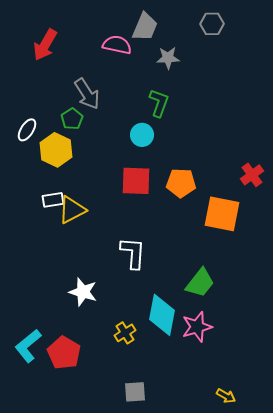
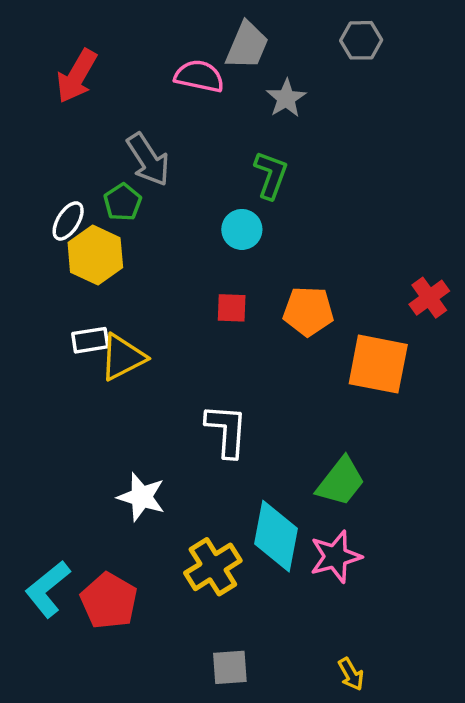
gray star: (168, 58) -> (286, 98), turned -30
white ellipse: (27, 130) -> (68, 221), moved
red square: (136, 181) -> (232, 308), size x0.6
yellow cross: (125, 333) -> (213, 567), size x1.5
yellow arrow: (226, 396) -> (351, 674), moved, turned 30

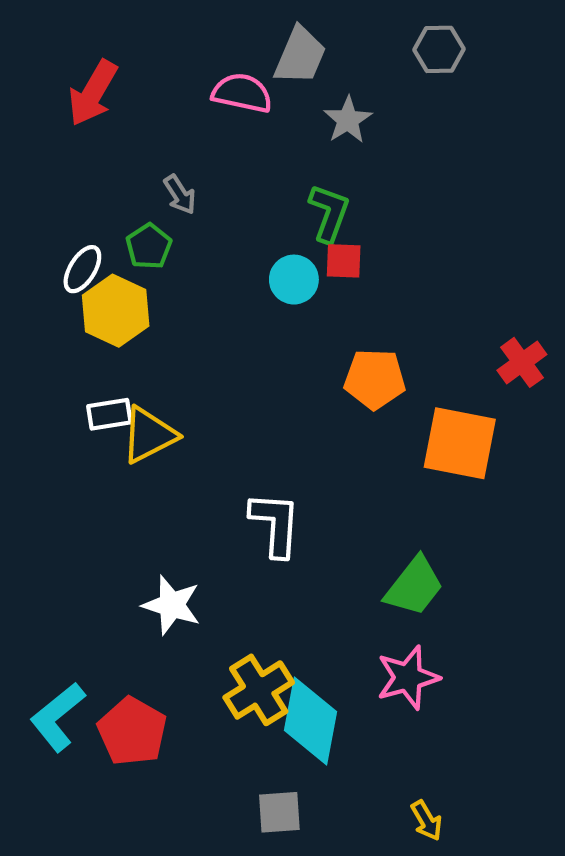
gray arrow: (148, 160) -> (180, 195), size x0.6
red square: (232, 308) -> (344, 261), moved
cyan diamond: (276, 536) -> (310, 721), moved

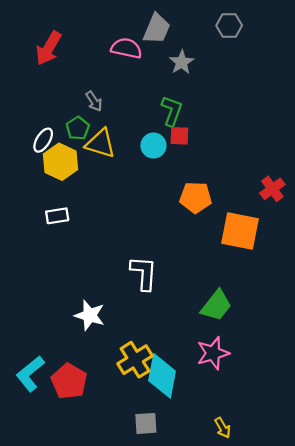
yellow triangle: (149, 435) -> (100, 143), moved, turned 44

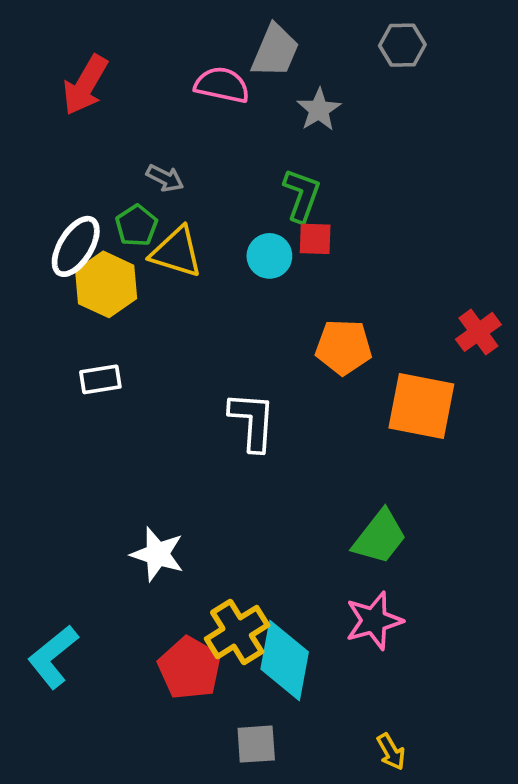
gray arrow: (94, 101) -> (165, 178), turned -30
white ellipse: (43, 140) -> (76, 246), size x1.4
white L-shape: (144, 273) -> (252, 421), moved
red pentagon: (69, 381) -> (190, 668), moved

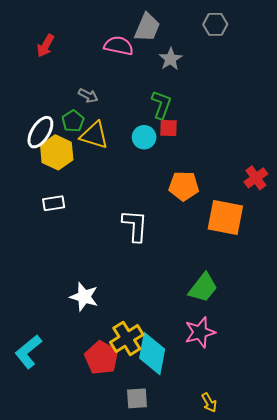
red arrow: (85, 85) -> (46, 46), size x0.7

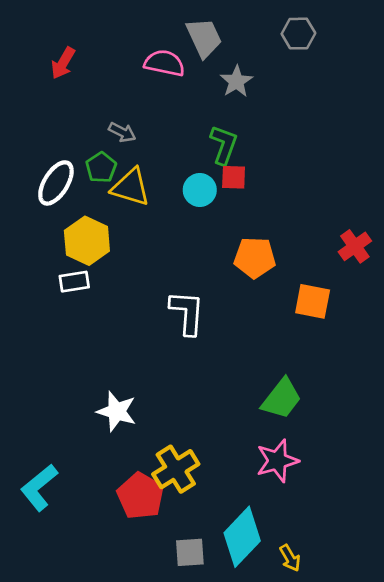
gray trapezoid: (147, 27) -> (204, 38), turned -48
yellow hexagon: (57, 152) -> (87, 241), moved
orange square: (225, 217) -> (313, 301), size x0.7
cyan diamond: (152, 354) -> (242, 537), moved, turned 33

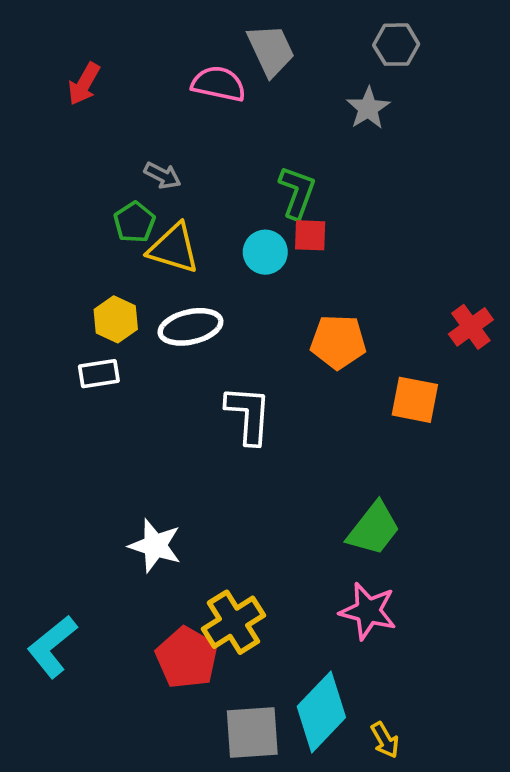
gray star: (236, 81) -> (368, 108), moved
white ellipse: (56, 183) -> (191, 327), moved, turned 45
yellow hexagon: (87, 241) -> (116, 319), size x0.7
pink star: (277, 461) -> (368, 611), turned 30
gray square: (190, 552) -> (252, 733), size x1.4

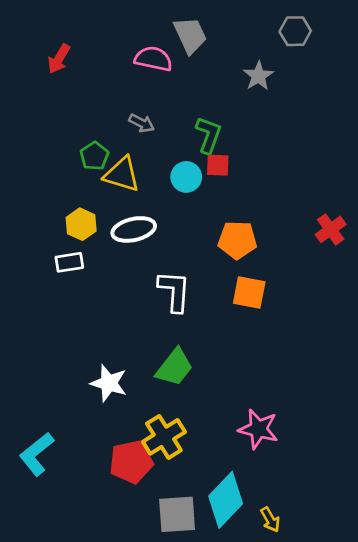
gray hexagon: (396, 45) -> (295, 31), moved
gray arrow: (162, 175) -> (142, 123), moved
orange square: (415, 400) -> (249, 292), moved
green trapezoid: (374, 529) -> (174, 367), moved
red pentagon: (187, 658) -> (131, 462), turned 30

